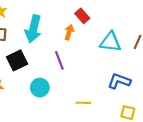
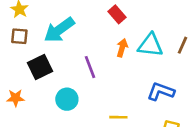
cyan arrow: (33, 29) -> (59, 30), turned 40
orange arrow: (69, 32) -> (122, 48), moved

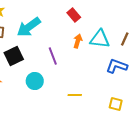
blue L-shape: (161, 91) -> (117, 66), moved

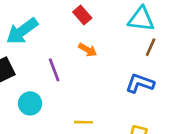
cyan triangle: (100, 39) -> (141, 19), moved
orange arrow: (78, 41) -> (88, 50), turned 104

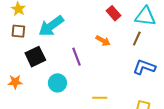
red rectangle: (82, 15) -> (114, 13), moved
brown line: (151, 47) -> (137, 39), moved

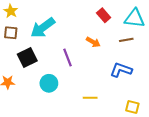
brown line: (137, 39) -> (126, 40), turned 56
blue L-shape: (144, 67) -> (121, 70), moved

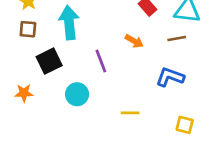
cyan arrow: (43, 28) -> (69, 23), turned 120

